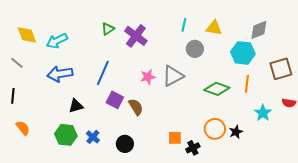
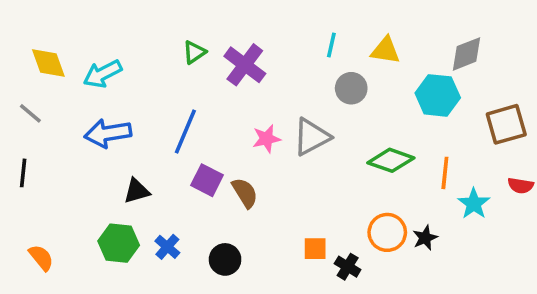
orange line: (247, 84) -> (445, 173), moved
orange semicircle: (23, 128) -> (41, 258), moved
black cross: (193, 148) -> (348, 267), turned -32

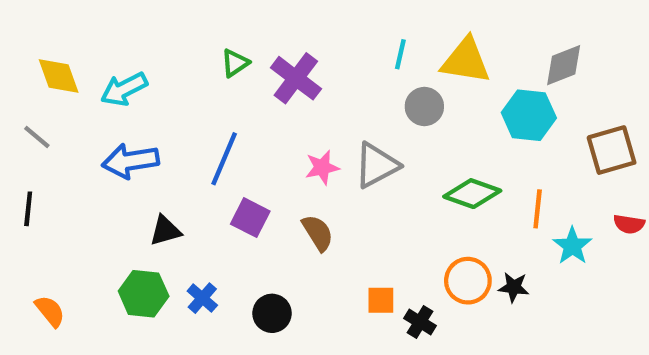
yellow triangle: (385, 50) -> (466, 61), size x1.4
brown semicircle: (245, 193) -> (318, 233), moved
black star: (425, 238) -> (514, 287), turned 30

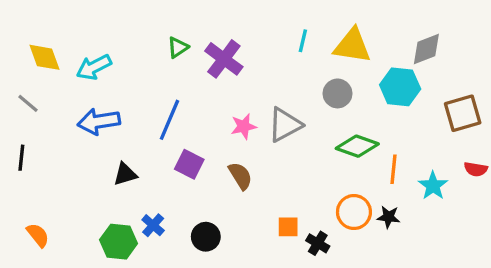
gray circle: (424, 107) -> (337, 93), moved
orange line: (538, 209) -> (393, 169), moved
green hexagon: (144, 294) -> (119, 242), moved

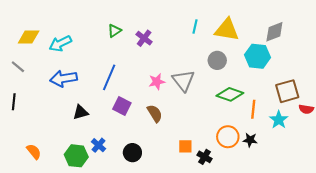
yellow diamond: (44, 57) -> (29, 37), turned -70
purple cross: (224, 59) -> (144, 38), size x0.7
brown square: (463, 113) -> (287, 91), moved
gray triangle: (285, 125) -> (183, 81), turned -40
orange semicircle: (38, 235) -> (34, 152), moved

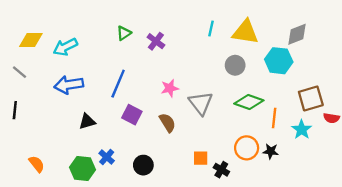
gray triangle: (183, 81) -> (201, 103), moved

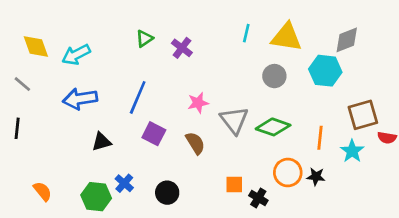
yellow diamond: (31, 40) -> (36, 47), turned 70
green diamond: (249, 102) -> (273, 127), moved

